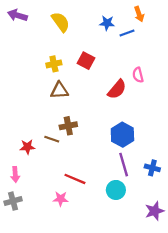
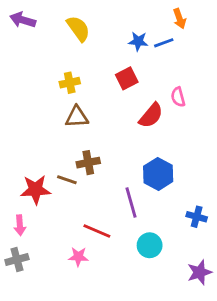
blue star: (107, 23) -> (138, 41), moved
red square: (86, 61) -> (127, 78), moved, turned 35
red star: (27, 147) -> (36, 190), size x1.5
purple line: (124, 165) -> (131, 202), moved

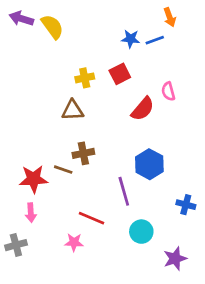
yellow semicircle: (78, 29) -> (52, 27), moved
yellow cross: (70, 83) -> (85, 78), moved
pink arrow: (20, 225) -> (31, 213), moved
purple star: (199, 272) -> (175, 259), moved

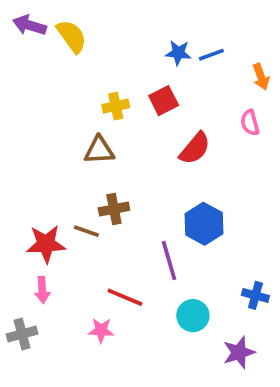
orange arrow: (170, 17) -> (261, 77), moved
pink semicircle: (168, 91) -> (250, 123), moved
blue cross: (186, 205) -> (255, 295), moved

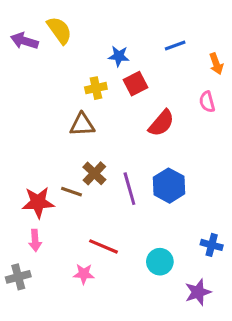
purple arrow: (29, 25) -> (24, 41), moved
blue star: (178, 53) -> (119, 56), moved
brown cross: (114, 209) -> (94, 173), turned -35
purple line: (169, 260) -> (129, 189), moved

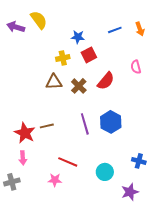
orange arrow: (216, 64) -> (140, 29), moved
brown cross: (94, 173) -> (79, 86), moved
brown line: (72, 192) -> (47, 126), turned -32
red star: (38, 202) -> (25, 133), turned 30

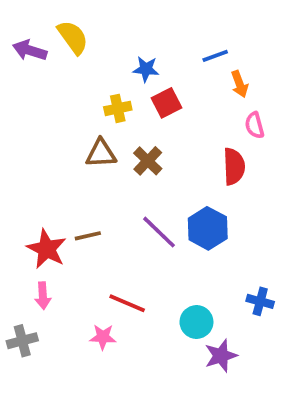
orange arrow: (140, 29) -> (240, 84), moved
red semicircle: (106, 81) -> (234, 166), moved, turned -42
purple line: (85, 124) -> (159, 232), turned -30
purple star: (130, 192) -> (221, 356), moved

